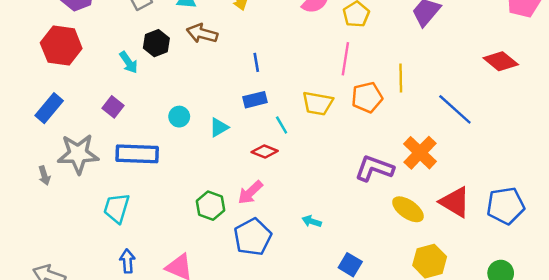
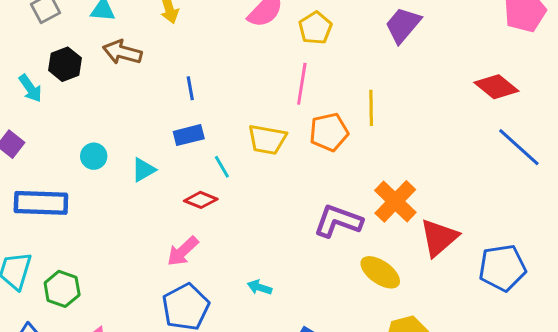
blue line: (455, 109) -> (519, 147), moved
red triangle: (455, 202) -> (439, 238), moved, turned 48
green hexagon: (211, 206) -> (62, 289), moved

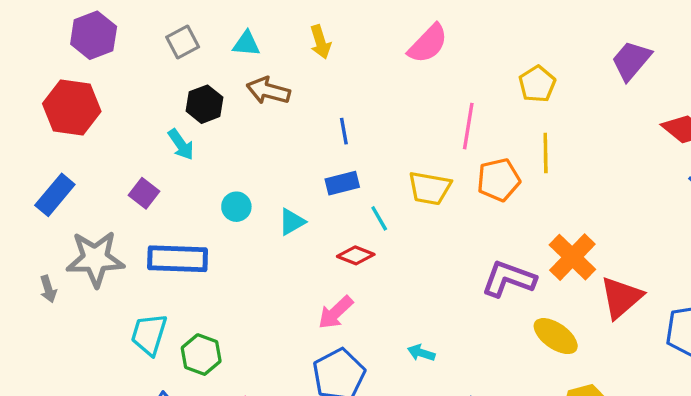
purple trapezoid: (403, 25) -> (631, 60), moved
yellow pentagon: (315, 28) -> (537, 84), moved
cyan arrow: (30, 88) -> (181, 144), moved

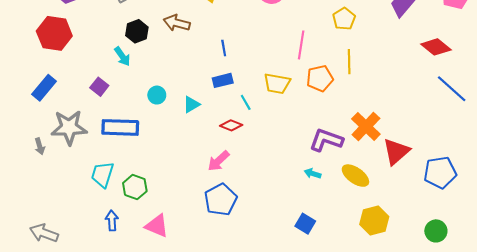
cyan arrow: (421, 353) -> (313, 173), moved

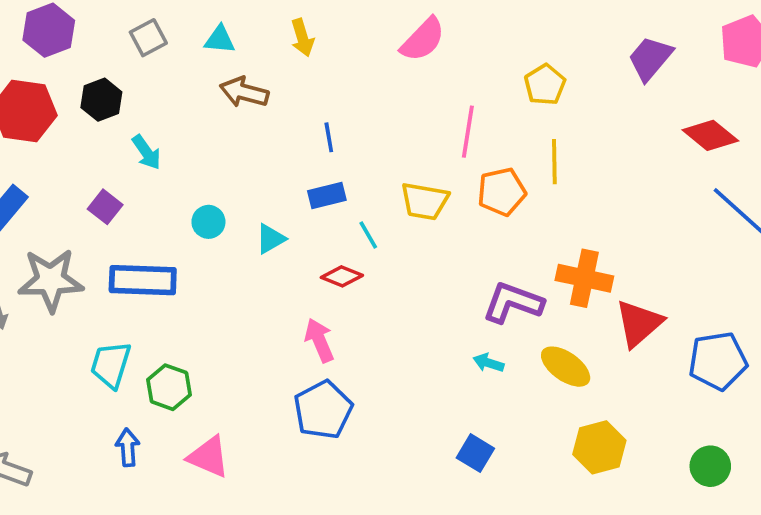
black hexagon: (137, 31) -> (101, 100), moved
orange cross: (366, 126) -> (584, 278), turned -32
pink arrow: (218, 161) -> (319, 340), turned 110

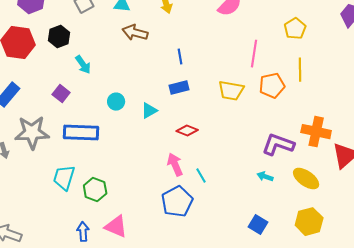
cyan line: (368, 235) -> (201, 176), moved
blue arrow: (128, 447) -> (83, 232), moved
yellow hexagon: (599, 447) -> (309, 222), moved

